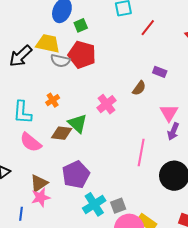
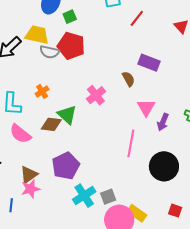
purple rectangle: (160, 72) -> (149, 63), size x1.5
brown semicircle: (139, 88) -> (128, 79), turned -63
pink triangle: (169, 113) -> (146, 108), moved

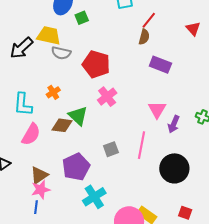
red pentagon: (71, 46) -> (96, 64), moved
brown semicircle: (128, 79) -> (144, 37), moved, turned 42
pink semicircle: (20, 134) -> (31, 134), turned -100
gray square: (108, 197) -> (111, 149), moved
blue line: (11, 205) -> (36, 207), moved

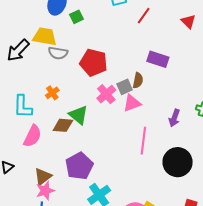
brown semicircle: (144, 37) -> (138, 80), moved
pink triangle: (157, 110) -> (132, 103), moved, turned 42
gray square: (111, 149) -> (125, 87), moved

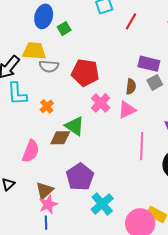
gray square: (125, 87) -> (155, 82), moved
cyan L-shape: (23, 107) -> (17, 94), moved

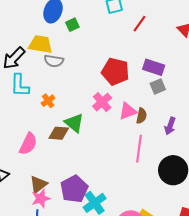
red pentagon: (85, 73) -> (115, 72), moved
brown semicircle: (131, 87) -> (141, 116), moved
purple pentagon: (80, 177) -> (74, 189), moved

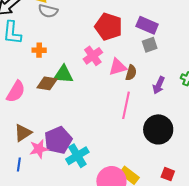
orange cross: (48, 101) -> (39, 50), turned 32
green triangle: (74, 123) -> (63, 74), turned -40
pink star: (41, 198) -> (39, 149), moved

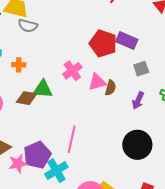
red pentagon: (109, 27) -> (103, 44), moved
gray square: (150, 45) -> (141, 69), moved
pink line: (126, 105) -> (72, 139), moved

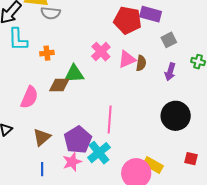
pink star: (18, 164) -> (72, 162), moved

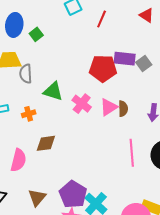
gray semicircle: (51, 13) -> (26, 74), turned 90
gray square: (169, 40) -> (144, 63), moved
green triangle: (74, 74) -> (53, 91), moved, turned 30
pink line: (110, 119) -> (132, 153), moved

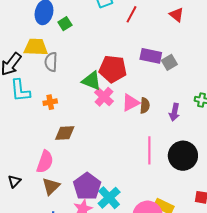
red pentagon: (103, 68) -> (113, 69), moved
green triangle: (53, 91) -> (92, 81), moved
pink semicircle: (18, 160) -> (45, 162), moved

